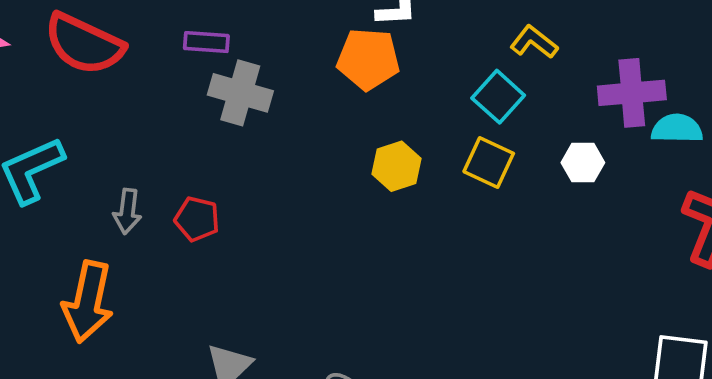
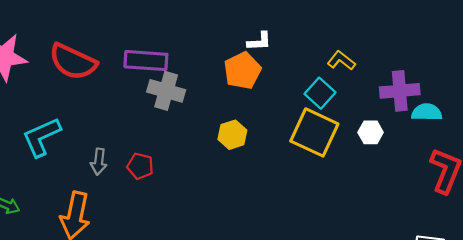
purple rectangle: (206, 42) -> (146, 61), size x1.6
orange pentagon: (368, 59) -> (242, 71), turned -30
yellow square: (489, 163) -> (314, 132), size x1.6
yellow hexagon: (397, 166) -> (232, 135), moved

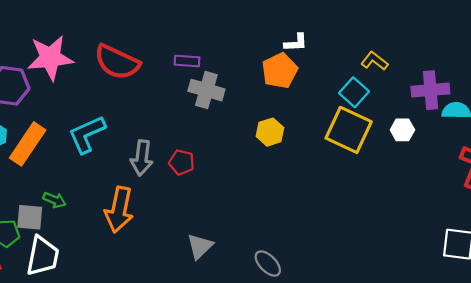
purple rectangle: (146, 61) -> (187, 61), size x0.6
gray arrow: (99, 162) -> (142, 158), size x1.4

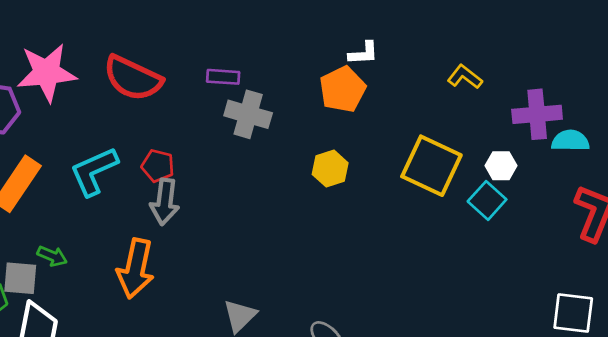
cyan square: (354, 92) -> (487, 200), moved
red pentagon: (182, 162) -> (158, 166), moved

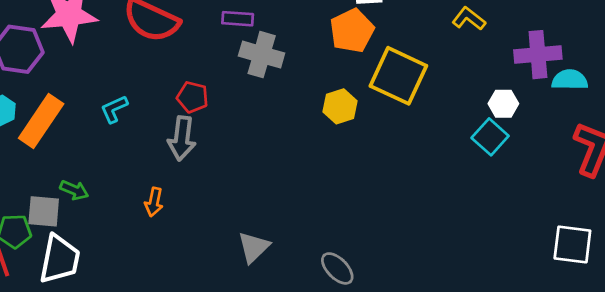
red pentagon: (158, 166) -> (192, 97), moved
yellow square: (431, 166) -> (398, 76), moved
cyan L-shape: (94, 171) -> (114, 109), size x0.6
orange arrow: (136, 269) -> (154, 202), size x0.5

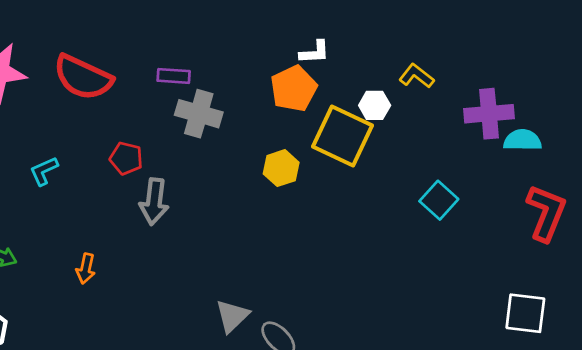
white hexagon: (503, 104) -> (375, 105), moved
gray arrow: (182, 138) -> (154, 202), moved
gray triangle: (254, 247) -> (232, 316), moved

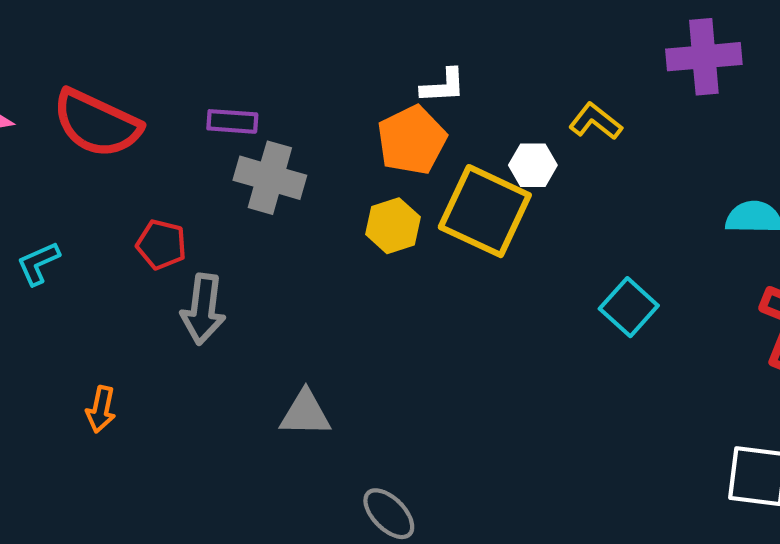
purple cross: (489, 114) -> (704, 57), moved
yellow hexagon: (281, 168) -> (393, 226), moved
gray triangle: (232, 316) -> (305, 414), moved, turned 45

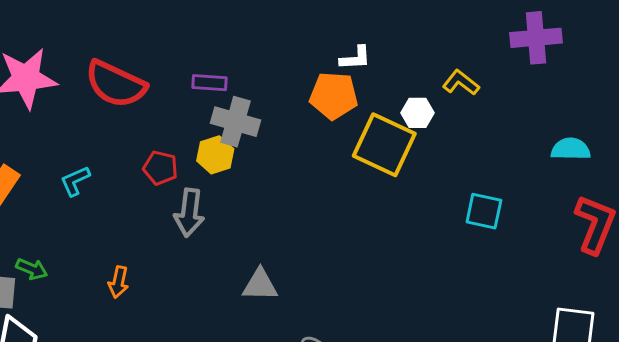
orange pentagon: (412, 140) -> (334, 96), turned 30
yellow hexagon: (393, 226) -> (215, 155), moved
cyan square: (629, 307) -> (484, 211), turned -30

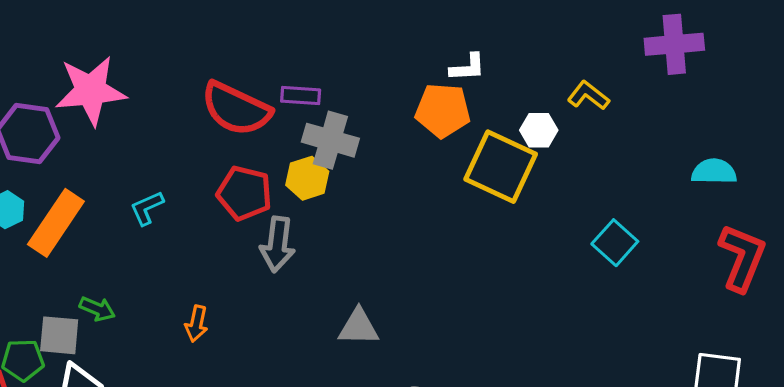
red semicircle: (116, 84) -> (236, 109), moved
red pentagon: (160, 168) -> (244, 193), size x1.4
cyan square: (484, 211) -> (615, 243), turned 30

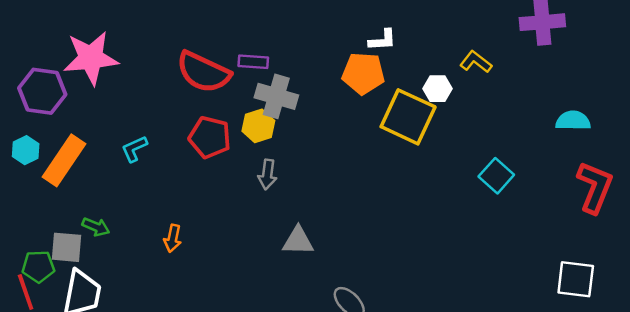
gray arrow: (277, 244) -> (267, 174), moved, size x0.7

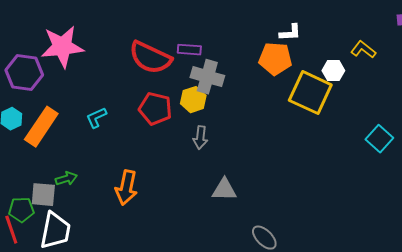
green arrow: (96, 227) -> (66, 179), turned -40
orange arrow: (173, 238) -> (126, 188), size x1.6

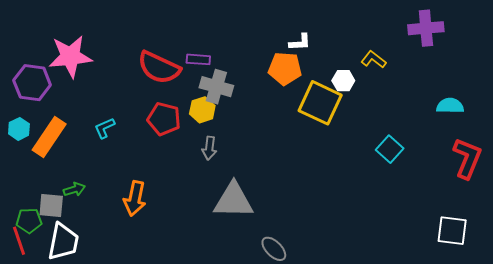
gray triangle: (224, 190) -> (234, 200), size x1.6

